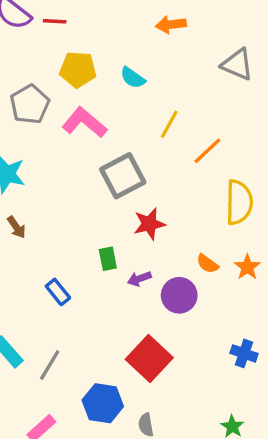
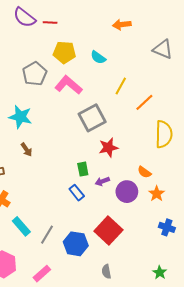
orange star: (247, 267) -> (157, 194), moved
blue rectangle: (58, 292) -> (77, 193), moved
blue hexagon: (103, 403) -> (76, 244), moved

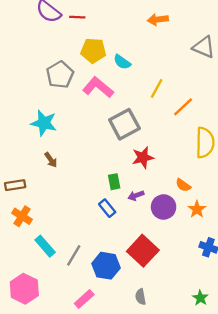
cyan semicircle: (98, 57) -> (122, 62), moved
pink rectangle: (42, 274) -> (84, 299), moved

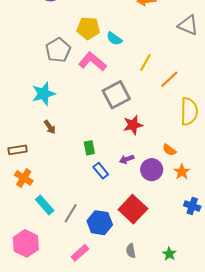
cyan star: (44, 123) -> (44, 94), turned -30
green rectangle: (114, 182) -> (89, 148), moved
green star: (200, 298) -> (169, 254), moved

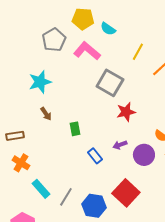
gray square: (116, 95) -> (110, 83), turned -32
green rectangle: (89, 148) -> (75, 129), moved

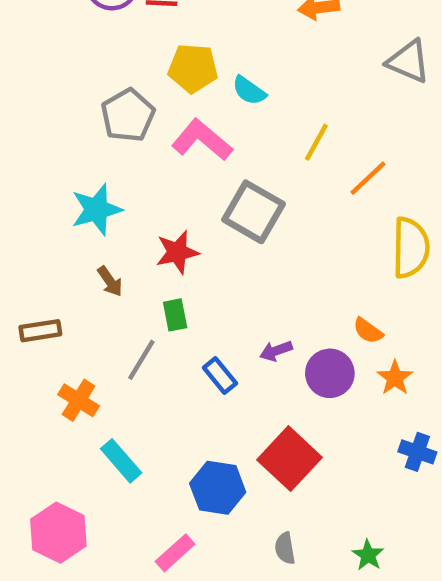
red star: (126, 112) -> (177, 252), moved
orange cross: (21, 163) -> (79, 400), moved
cyan rectangle: (41, 189) -> (121, 461), moved
gray line: (66, 197) -> (141, 360), moved

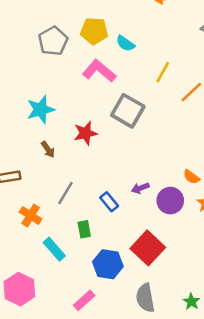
gray pentagon: (128, 115) -> (53, 41), moved
green rectangle: (175, 315) -> (84, 229), moved
gray semicircle: (285, 548) -> (145, 298), size x1.6

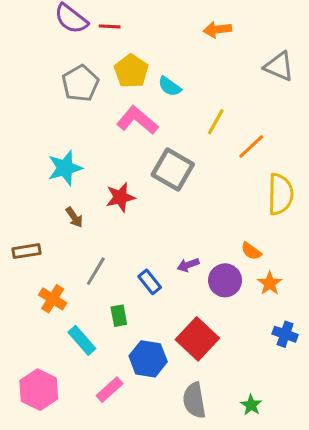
yellow pentagon: (94, 31) -> (131, 71), turned 30
pink rectangle: (84, 300) -> (110, 390), moved

